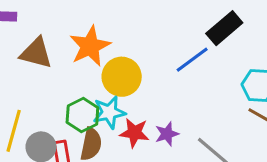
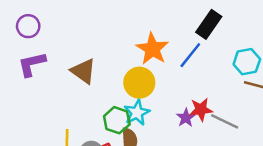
orange star: (90, 46) -> (152, 49), moved
brown triangle: (36, 53) -> (83, 71), moved, turned 36
red star: (134, 133) -> (201, 110), moved

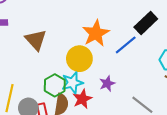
red star: (201, 110) -> (82, 99), moved, turned -30
purple star: (186, 118) -> (107, 83), moved

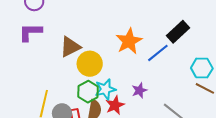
brown triangle: (36, 40) -> (70, 47), turned 45
yellow circle: (79, 59) -> (90, 64), moved

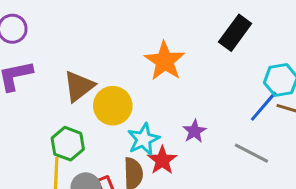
blue line: (158, 53) -> (264, 106), moved
green hexagon: (88, 92) -> (68, 144), moved

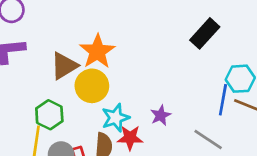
orange star: (165, 61) -> (97, 51), moved
blue line: (264, 106) -> (223, 100), turned -36
red star: (162, 160) -> (130, 138), turned 30

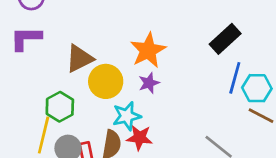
orange star: (97, 51) -> (148, 50), moved
blue line: (223, 100) -> (235, 78), moved
purple star: (161, 115) -> (149, 83), moved

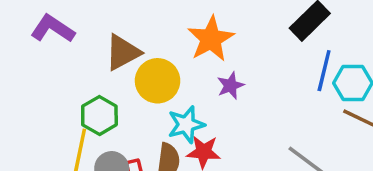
purple L-shape: (26, 38) -> (53, 29), turned 36
purple star: (149, 83) -> (231, 86), moved

